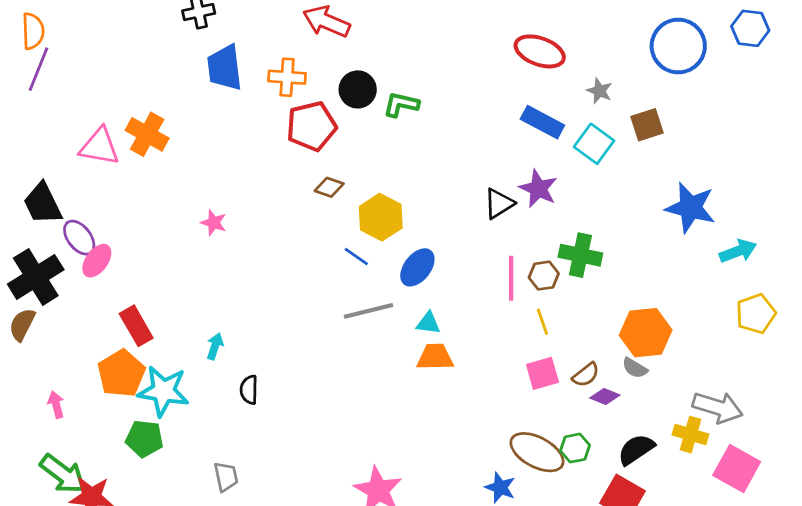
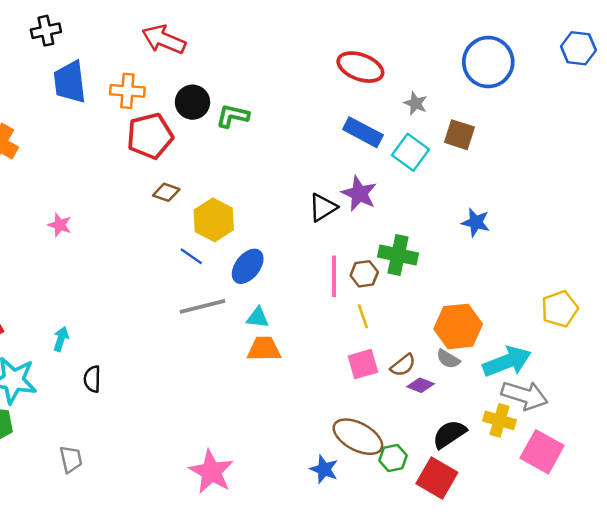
blue hexagon: (750, 28) -> (578, 48), moved
brown square: (647, 125) -> (459, 135), turned 36
blue star: (690, 208) -> (476, 222), moved, size x0.6
cyan arrow: (738, 251) -> (507, 361), moved, size x1.4
green hexagon: (575, 448) -> (393, 458), moved

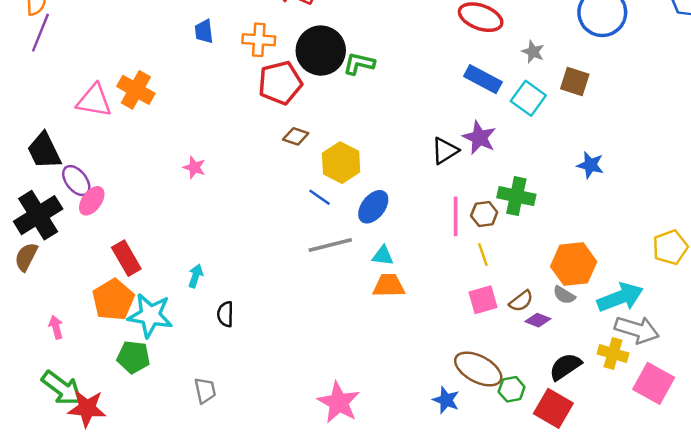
blue trapezoid: (70, 82) -> (204, 31), size x0.6
black circle: (193, 102) -> (321, 51), size x1.5

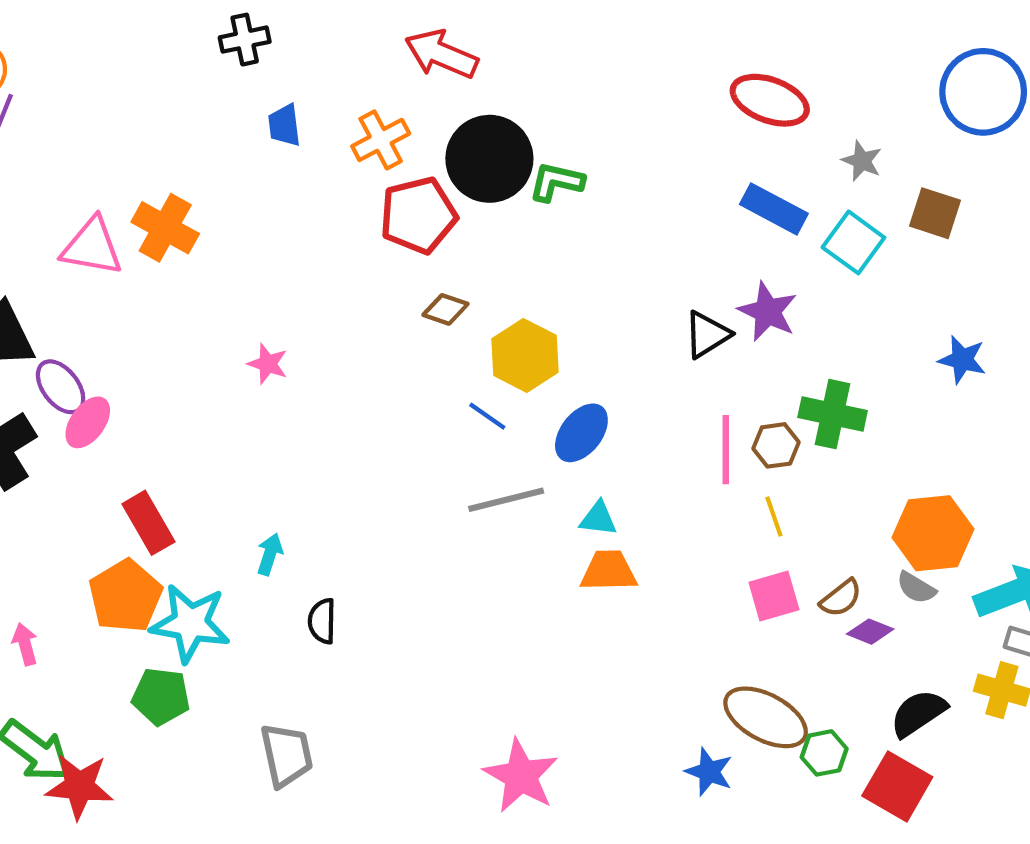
orange cross: (259, 40) -> (381, 140), turned -32
gray trapezoid: (205, 390) -> (286, 755), size x1.4

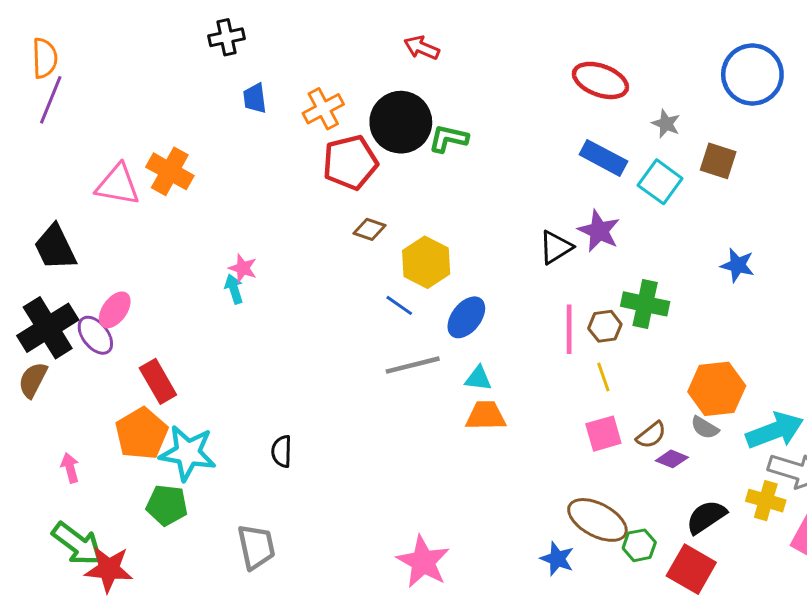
red arrow: (441, 54) -> (422, 48), moved, size x0.7
purple ellipse: (61, 387) -> (95, 335), moved
cyan arrow: (270, 554) -> (234, 289), moved, turned -36

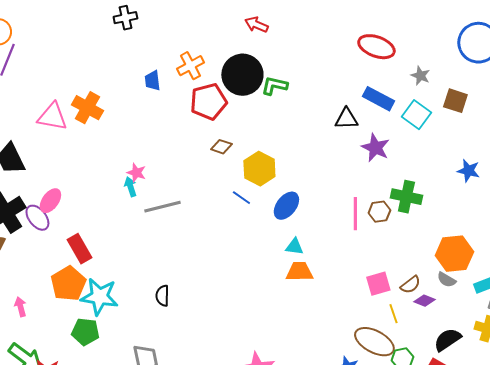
blue trapezoid: (255, 98) -> (152, 81), moved
black triangle: (556, 247) -> (346, 119), moved, turned 30
gray line: (413, 365) -> (162, 207), moved
yellow line: (603, 377) -> (393, 314), moved

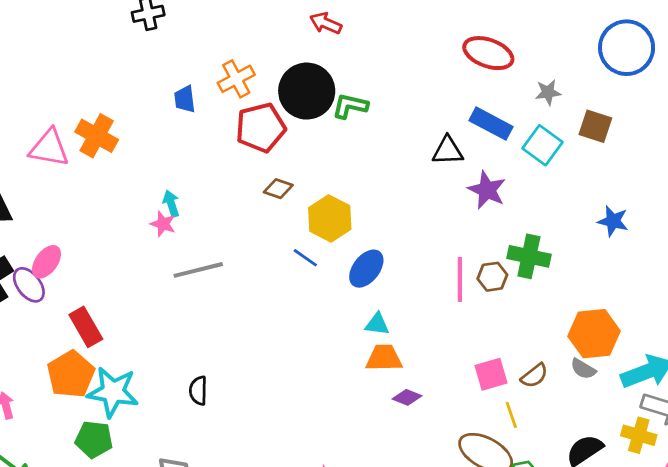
gray star: (420, 76) -> (548, 92), turned -30
cyan arrow: (130, 187) -> (171, 204), moved
purple diamond: (424, 301) -> (407, 397), moved

